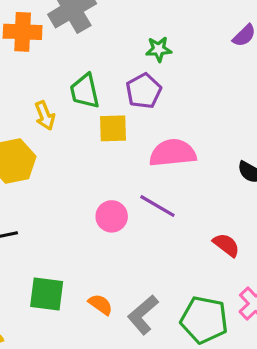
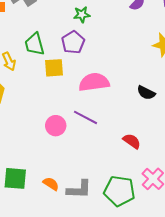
gray L-shape: (143, 315) -> (79, 189), turned -135

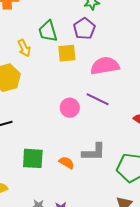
gray L-shape: (79, 189) -> (94, 152), moved

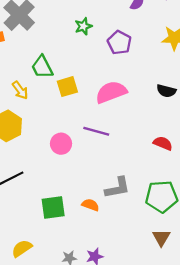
purple pentagon: (84, 29) -> (119, 43), moved
purple line: (98, 99) -> (96, 131), moved
pink circle: (70, 108) -> (61, 144), moved

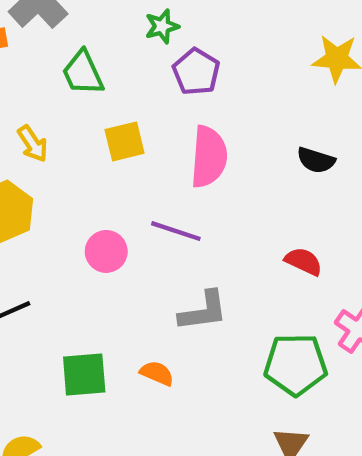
purple pentagon: (119, 43) -> (196, 72), moved
green trapezoid: (42, 67) -> (83, 73), moved
pink semicircle: (111, 92) -> (209, 157), turned 112
gray L-shape: (118, 188) -> (203, 311), moved

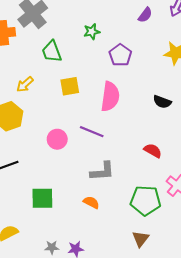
purple pentagon: (196, 72) -> (120, 55), moved
yellow arrow: (33, 144) -> (25, 84), turned 78
orange semicircle: (157, 373) -> (91, 202), moved

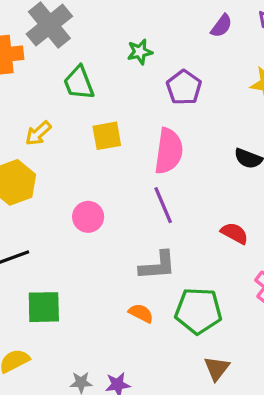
purple line: (92, 132) -> (163, 205), moved, turned 45
green square: (42, 198) -> (44, 307), moved
green pentagon: (145, 200) -> (198, 311), moved

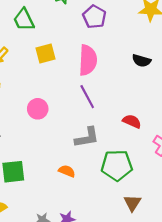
red semicircle: (234, 233) -> (132, 121), moved
orange semicircle: (141, 313) -> (67, 171), moved

